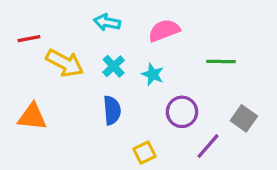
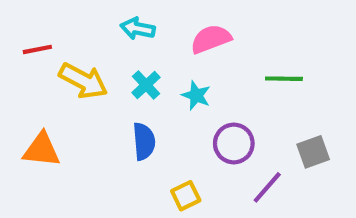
gray square: (244, 118) -> (313, 152), turned 35

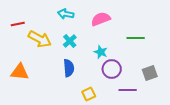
cyan star: (196, 95) -> (101, 52), moved
purple line: (267, 187) -> (128, 90), turned 48

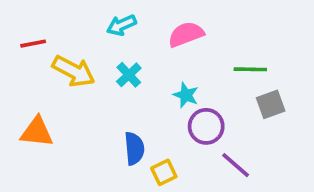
cyan arrow: (66, 14) -> (121, 25), turned -35
blue semicircle: (69, 68) -> (134, 148), moved
gray square: (150, 73) -> (271, 104), moved
purple line: (128, 90) -> (236, 165), turned 42

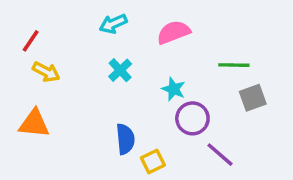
red line: (33, 44) -> (31, 41), turned -45
yellow arrow: (74, 71) -> (46, 72), moved, size x0.7

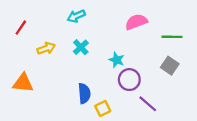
pink semicircle: (174, 32) -> (136, 22), moved
green line: (234, 65) -> (172, 37), moved
yellow arrow: (46, 72) -> (46, 48), moved, turned -48
gray square: (253, 98) -> (170, 66), turned -36

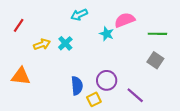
cyan arrow: (76, 16) -> (79, 15), moved
cyan cross: (81, 47) -> (65, 43), moved
cyan star: (117, 60) -> (107, 34), moved
purple circle: (129, 80) -> (107, 80), moved

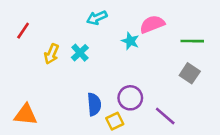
yellow arrow: (42, 44) -> (52, 54), turned 133
orange triangle: (21, 76) -> (26, 115), moved

